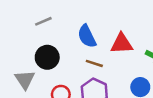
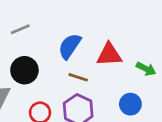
blue semicircle: (87, 36) -> (70, 46), turned 60

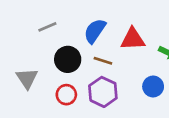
gray line: (20, 29) -> (47, 27), moved
black circle: (24, 70) -> (68, 59), moved

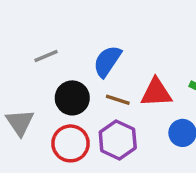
red triangle: (133, 39) -> (156, 93), moved
red circle: (66, 95) -> (71, 143), size x1.4

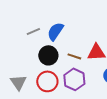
blue semicircle: (107, 61) -> (55, 31), moved
gray triangle: (20, 122) -> (18, 82), moved

